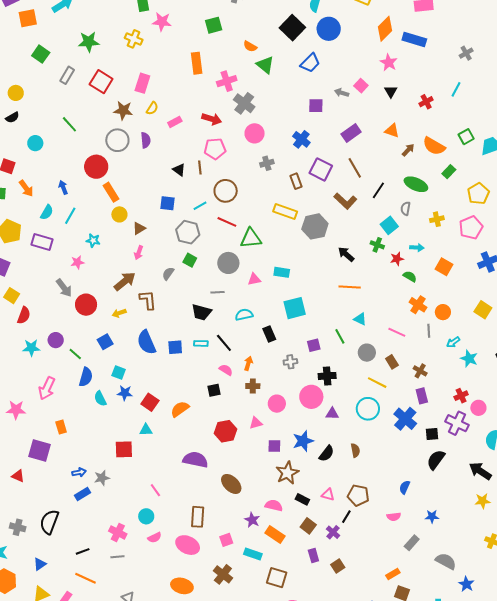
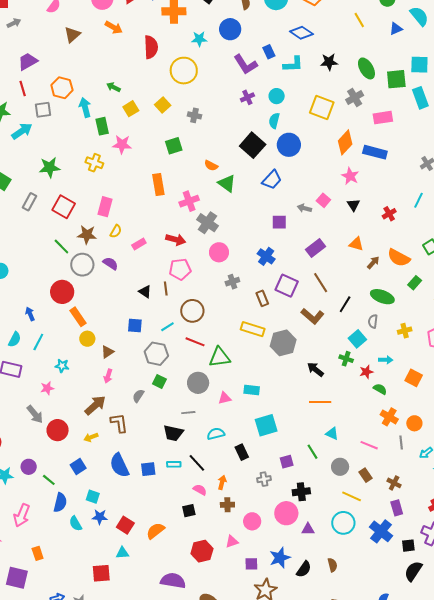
green line: (69, 124) -> (61, 247), moved
purple semicircle: (146, 140) -> (110, 263), turned -49

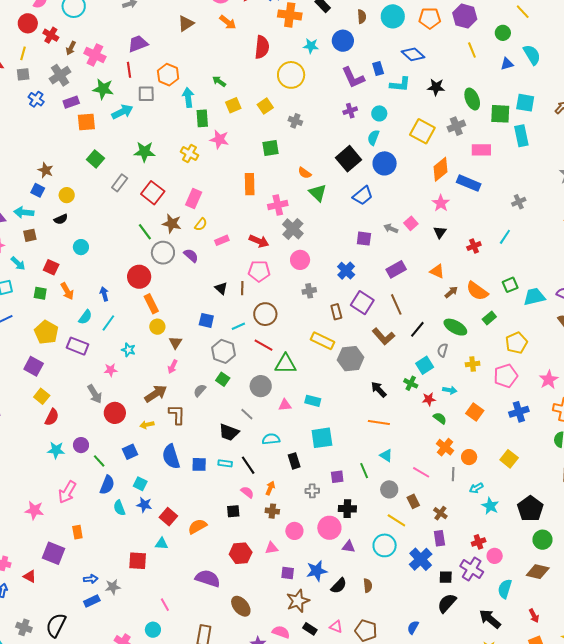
brown triangle: (107, 352) -> (175, 343), turned -32
gray line: (188, 413) -> (247, 414), turned 40

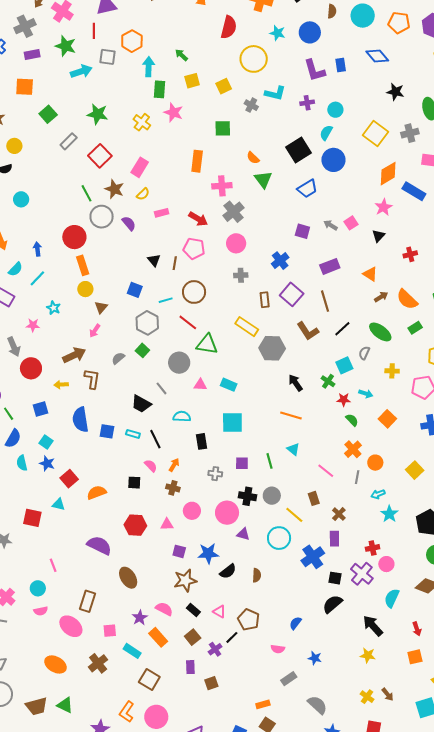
cyan L-shape: (400, 84) -> (275, 93), moved
orange square: (86, 122) -> (25, 87), moved
gray circle: (389, 489) -> (272, 496), moved

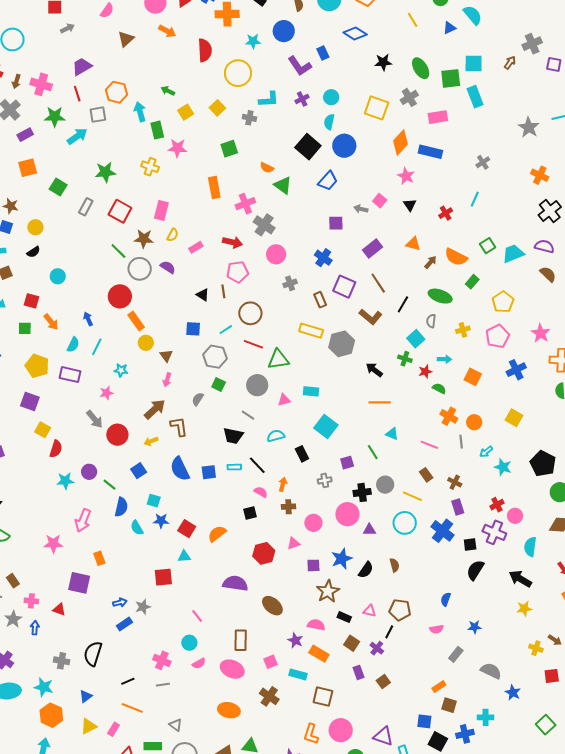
cyan square: (232, 423) -> (326, 426), turned -35

